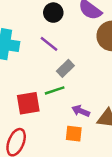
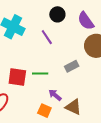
gray rectangle: (65, 68) -> (72, 66), moved

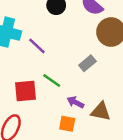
purple line: (47, 37) -> (37, 46), moved
green line: (40, 73) -> (52, 81), turned 49

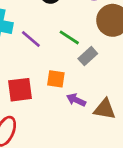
green line: (52, 81) -> (69, 37), moved
orange square: (67, 124) -> (56, 79), moved

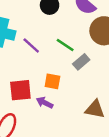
purple arrow: (76, 100) -> (45, 103), moved

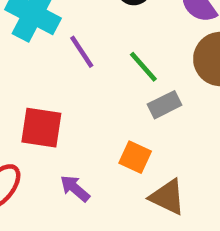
orange square: (52, 81) -> (135, 157), moved
purple arrow: (45, 103) -> (75, 188), moved

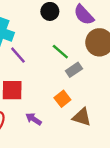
purple line: (82, 52) -> (18, 55), moved
orange square: (135, 157) -> (62, 99), turned 35

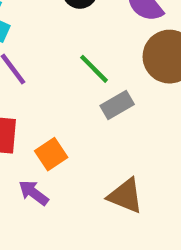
orange square: (62, 99) -> (51, 154), moved

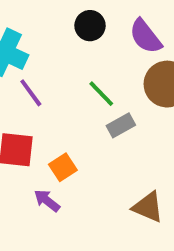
brown triangle: (125, 196) -> (148, 207), moved

